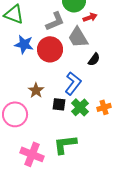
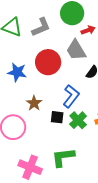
gray L-shape: (55, 21) -> (41, 27), moved
blue star: (24, 44) -> (17, 72), moved

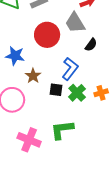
blue star: (17, 72) -> (15, 56), moved

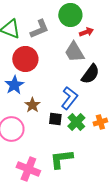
red circle: (47, 35) -> (25, 59), moved
black semicircle: (91, 45) -> (90, 74), size x1.5
blue star: (15, 56) -> (14, 85), turned 30

